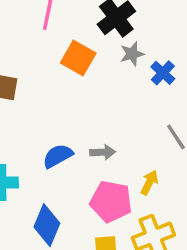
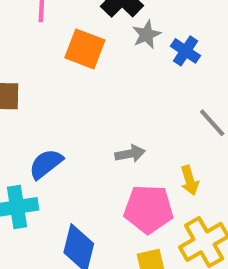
blue semicircle: (58, 156) -> (46, 164), moved
yellow arrow: (149, 183) -> (190, 180), turned 145

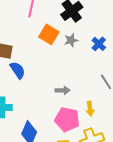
gray star: (146, 35) -> (71, 40), moved
blue semicircle: (46, 164) -> (18, 70), moved, turned 84

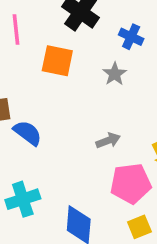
gray star: (71, 40) -> (115, 74), moved
blue cross: (99, 44) -> (131, 37), moved

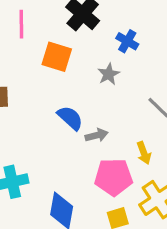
blue semicircle: (28, 133) -> (70, 118), moved

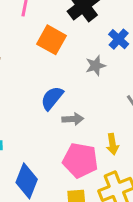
blue semicircle: (70, 118) -> (52, 98), turned -105

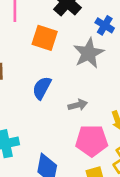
gray star: (95, 66) -> (89, 53), size x1.6
blue semicircle: (52, 98) -> (42, 88), moved

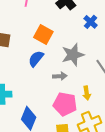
orange square: (45, 38) -> (43, 34), moved
gray star: (89, 53) -> (73, 55), moved

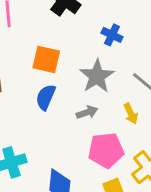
blue cross: (91, 22) -> (112, 35), moved
yellow arrow: (87, 93) -> (131, 114), moved

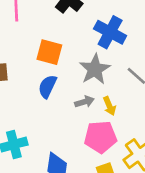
blue cross: (112, 35) -> (110, 32), size x1.6
yellow arrow: (131, 114) -> (109, 106), moved

